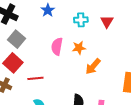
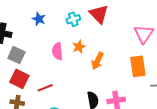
red triangle: (107, 22) -> (99, 14), size x1.5

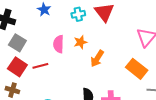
orange rectangle: (138, 66) -> (137, 69), turned -50
red line: (45, 88) -> (40, 66), moved

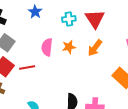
orange arrow: (97, 58) -> (95, 48), moved

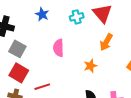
orange star: (69, 47) -> (90, 66), moved
red line: (27, 68) -> (42, 87), moved

